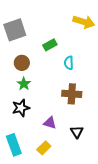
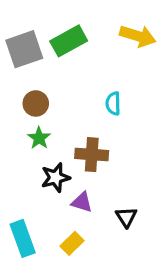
green rectangle: (50, 45) -> (69, 41), moved, size x1.5
brown cross: (72, 94) -> (92, 155), moved
black star: (21, 108) -> (56, 178), moved

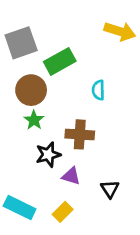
green rectangle: (69, 41) -> (60, 61), moved
brown circle: (36, 103) -> (31, 90), size x1.4
cyan rectangle: (23, 238) -> (20, 208), turned -44

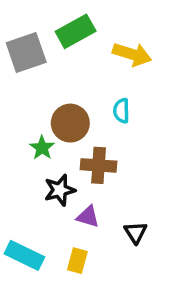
yellow arrow: (120, 31) -> (132, 54), moved
green rectangle: (60, 61) -> (76, 31), moved
brown circle: (31, 90) -> (70, 123), moved
yellow rectangle: (63, 212) -> (77, 261), turned -30

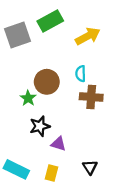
yellow arrow: (132, 54) -> (88, 36), turned -45
brown cross: (99, 165) -> (91, 97), moved
black triangle: (136, 232) -> (90, 167), moved

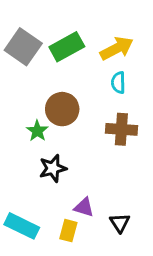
green rectangle: (50, 21) -> (67, 47), moved
gray square: (18, 35) -> (23, 47), turned -36
cyan semicircle: (81, 74) -> (118, 83), moved
purple triangle: (58, 144) -> (84, 207), moved

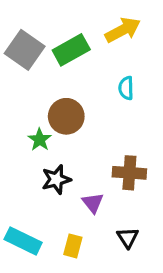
yellow arrow: (117, 48) -> (123, 30), moved
brown cross: (121, 129) -> (129, 173), moved
purple triangle: (84, 207) -> (93, 203), moved, turned 35

